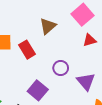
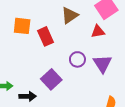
red triangle: (90, 40) -> (98, 32), moved
purple triangle: (86, 82) -> (102, 64), moved

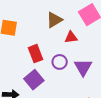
red triangle: (98, 32) -> (71, 37), moved
red rectangle: (46, 36) -> (36, 54), moved

